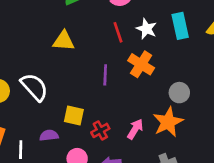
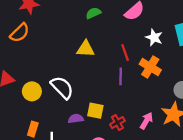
red line: (118, 32) -> (125, 52), moved
purple semicircle: (49, 135) -> (76, 119), moved

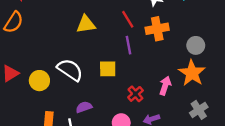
orange cross: (150, 67) -> (157, 29), turned -30
yellow square: (95, 111) -> (108, 69), moved
purple semicircle: (76, 119) -> (84, 107), moved

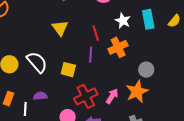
yellow triangle: (86, 24) -> (60, 28), turned 48
orange cross: (157, 29) -> (118, 47), turned -30
red cross: (135, 94) -> (86, 96), size x1.6

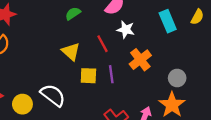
white star: (123, 21) -> (126, 30), moved
red line: (96, 33) -> (102, 44), moved
yellow square: (68, 70) -> (88, 76), moved

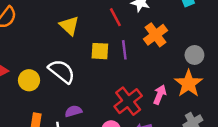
yellow triangle: (71, 52) -> (69, 26), moved

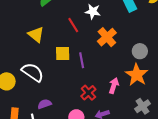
purple line: (124, 50) -> (82, 60), moved
red cross: (128, 101) -> (88, 93), size x0.7

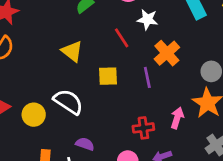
purple line: (82, 60) -> (147, 77), moved
red cross: (88, 93) -> (143, 128), turned 35
purple semicircle: (45, 104) -> (85, 144), turned 40

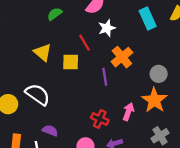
white star: (147, 19) -> (107, 28), turned -30
yellow square: (108, 76) -> (71, 62), moved
red cross: (143, 128) -> (100, 119), turned 30

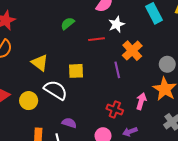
green semicircle: (55, 14) -> (68, 23), moved
red line: (85, 43) -> (97, 39), turned -63
yellow triangle: (43, 52) -> (40, 63), moved
yellow square: (71, 62) -> (76, 71), moved

